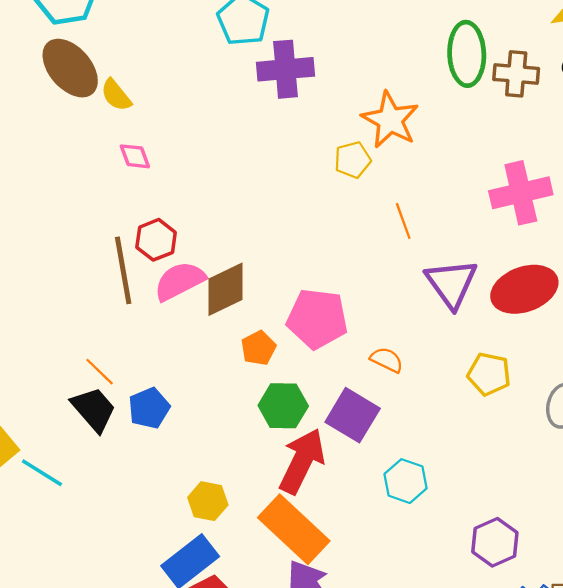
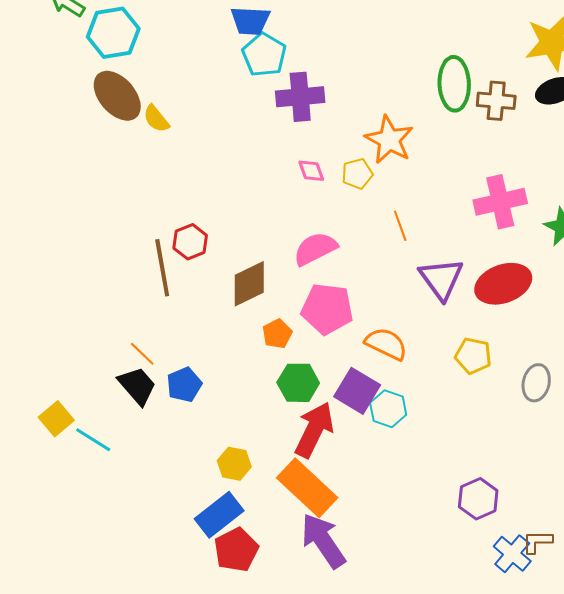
pink diamond: (135, 156) -> (311, 171), moved
pink semicircle: (180, 281) -> (315, 249), moved
orange semicircle: (387, 360) -> (386, 344), size x1.5
cyan hexagon: (406, 481) -> (388, 409), moved

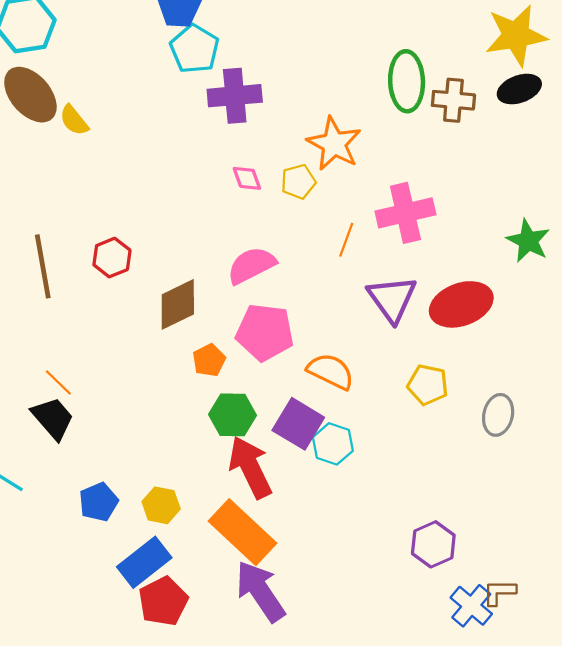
pink cross: (500, 202) -> (405, 213), moved
orange line: (400, 226) -> (346, 240), turned 40
brown line: (162, 268) -> (43, 266), moved
blue pentagon: (184, 385) -> (99, 502), moved
red arrow: (314, 430) -> (250, 467), turned -52

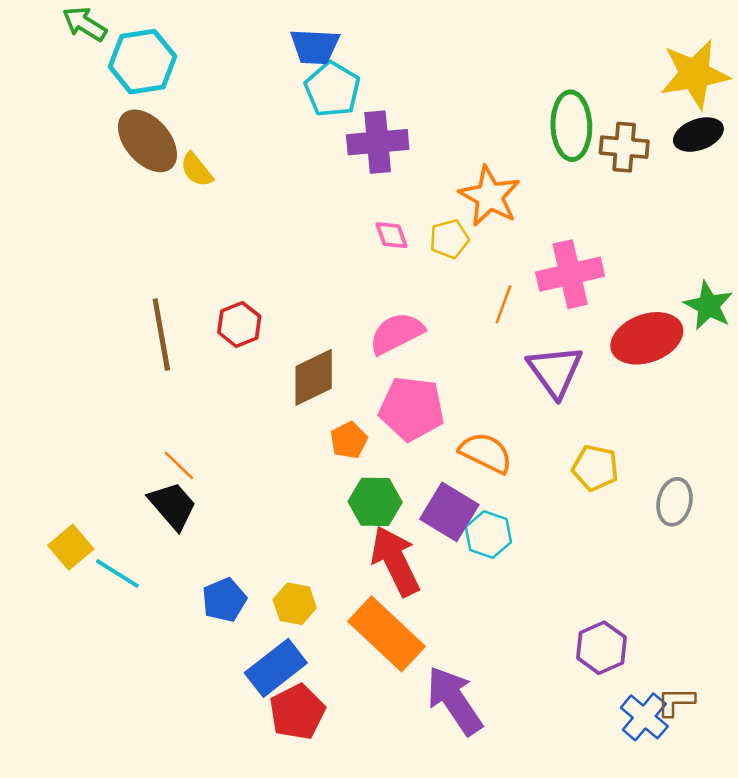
red ellipse: (461, 304) -> (647, 338), moved
purple arrow: (260, 591) -> (454, 701), moved

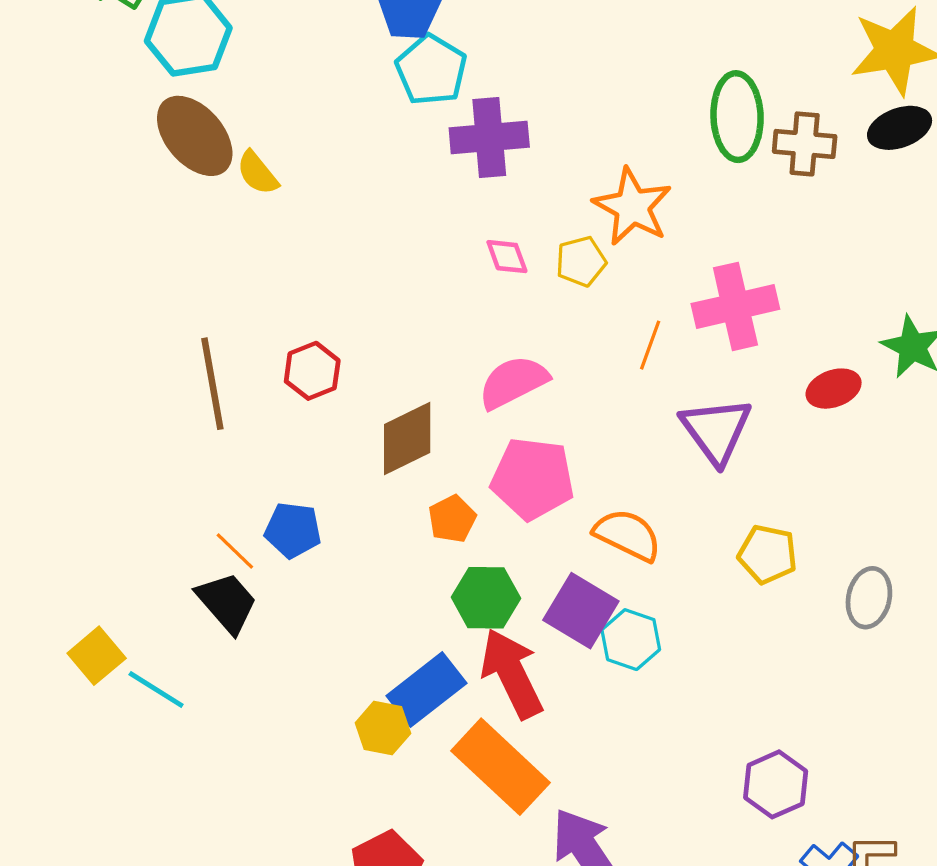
red ellipse: (647, 338) -> (834, 389), size x0.6
blue pentagon: (224, 600) -> (293, 530), moved, turned 30
blue rectangle: (276, 668) -> (426, 689), moved

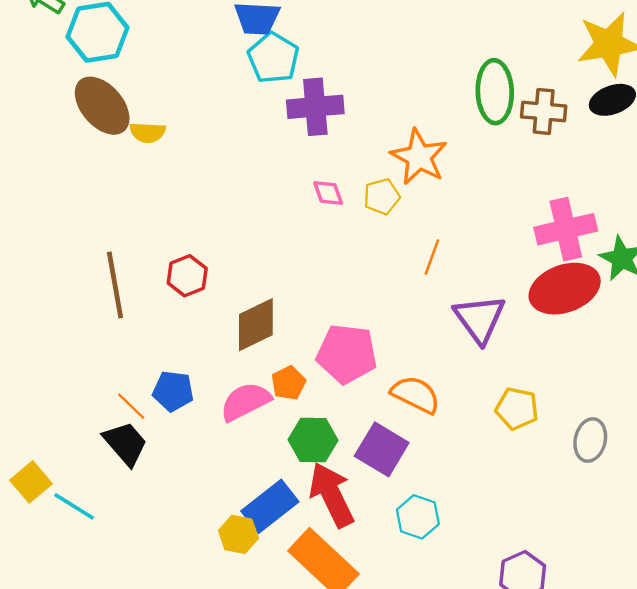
yellow semicircle: (257, 173) -> (148, 132), turned -48
pink cross: (735, 306) -> (566, 229), moved
pink semicircle: (513, 382) -> (245, 402), moved
red ellipse: (834, 389) -> (565, 289), size x1.8
cyan hexagon: (631, 640) -> (418, 517), moved

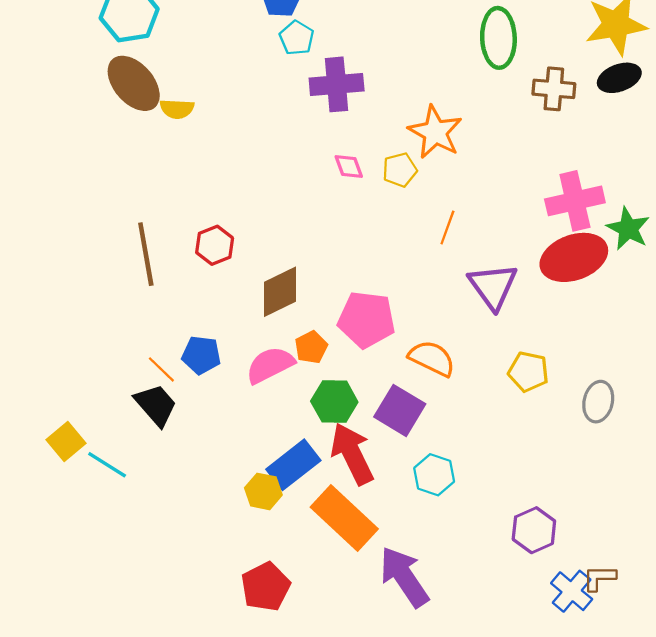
cyan pentagon: (273, 58) -> (297, 38), size x0.7
green ellipse: (495, 92) -> (498, 38), moved

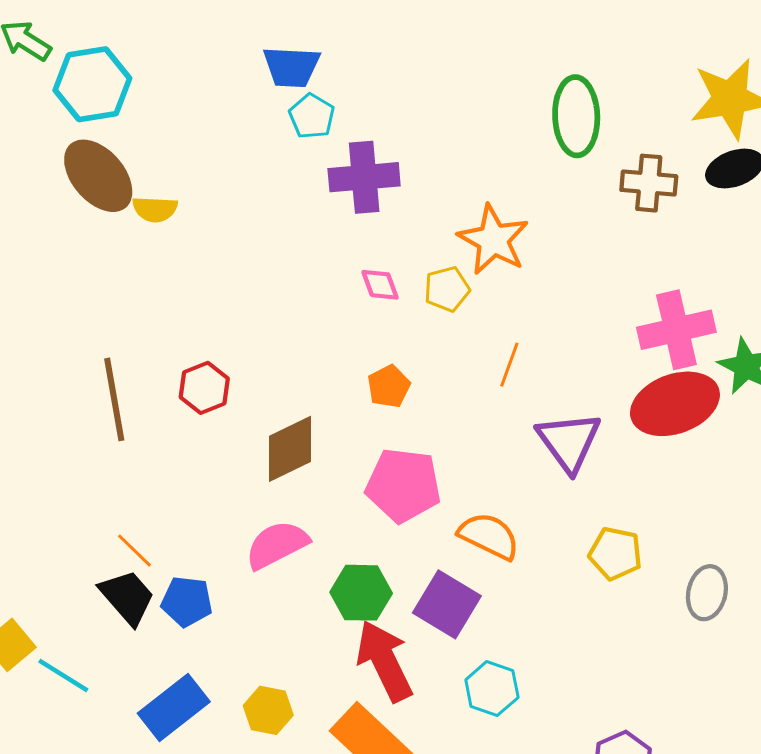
orange pentagon: (311, 347) -> (389, 386), moved
blue pentagon: (201, 355) -> (187, 601), moved
blue rectangle: (293, 465) -> (174, 707), moved

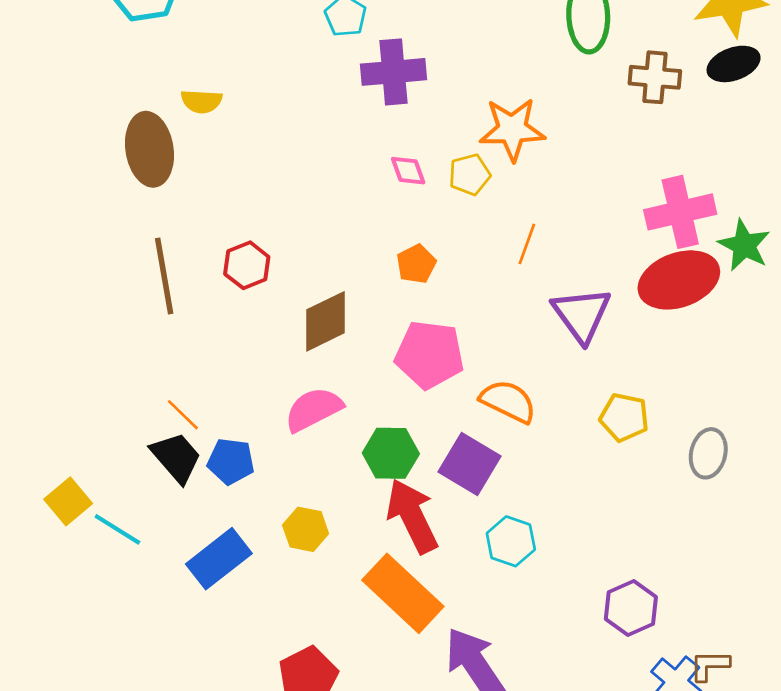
brown ellipse: (98, 176) -> (149, 149), moved, turned 32
orange star: (493, 240) -> (512, 129), turned -30
yellow hexagon: (268, 710) -> (306, 529), moved

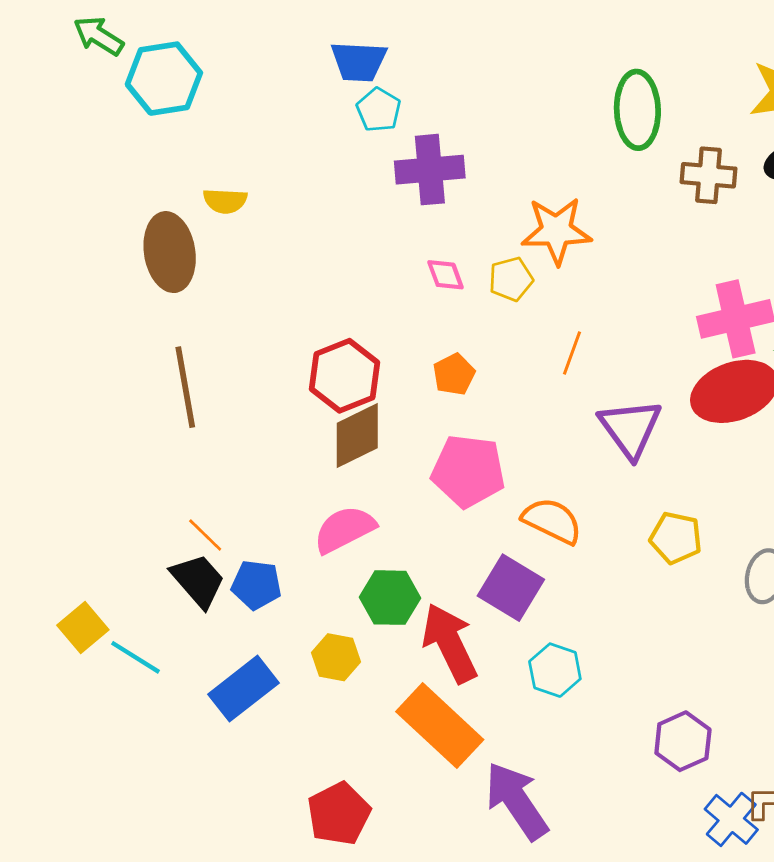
red hexagon: (247, 265) -> (344, 376), moved, size x1.4
green hexagon: (391, 453) -> (390, 598), moved

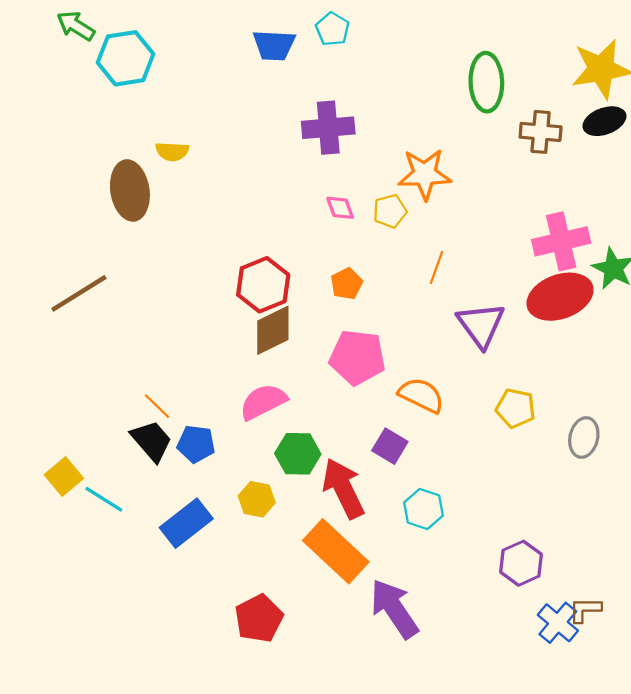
cyan pentagon: (379, 110) -> (332, 29), moved
brown line: (185, 387) -> (79, 293), moved, turned 68
purple square: (511, 588) -> (390, 446), size x0.7

